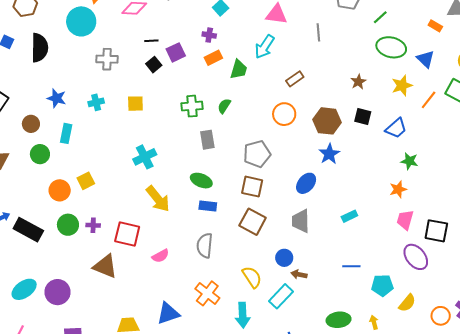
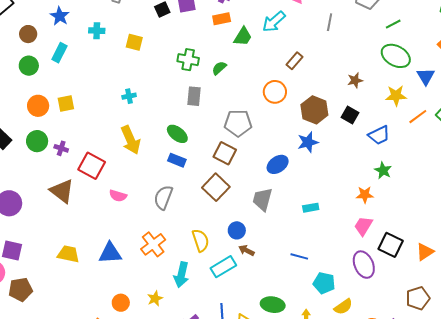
brown rectangle: (295, 79) -> (294, 61), turned -30
cyan cross: (145, 157) -> (129, 96), size x0.6
pink semicircle: (160, 256) -> (118, 196), turned 30

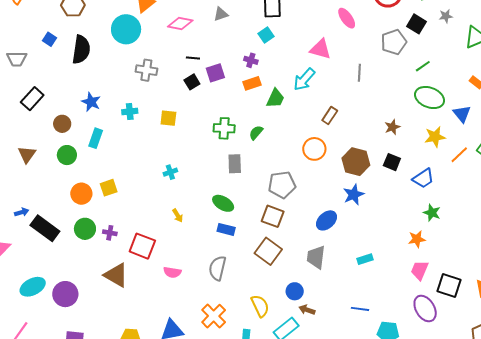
yellow arrow: (131, 140) -> (178, 216), size x0.5

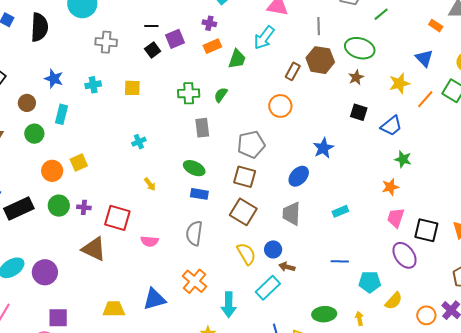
green ellipse: (430, 98) -> (360, 48), moved
brown hexagon: (356, 162) -> (320, 60), moved
black rectangle: (45, 228) -> (19, 208), turned -56
yellow semicircle: (260, 306) -> (246, 254), moved

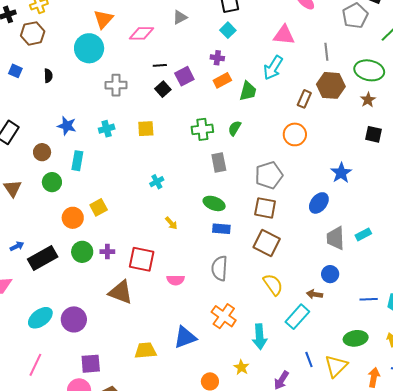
black semicircle: (39, 27) -> (48, 76), size x0.5
gray trapezoid: (291, 214) -> (336, 238), moved
blue circle: (273, 249) -> (330, 274), moved
blue line: (340, 261) -> (369, 299), moved

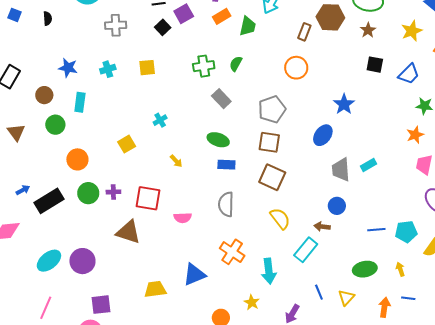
gray rectangle: (219, 162) -> (221, 99), turned -30
yellow square: (99, 207) -> (127, 144), moved
yellow triangle: (336, 366) -> (346, 298), size x0.7

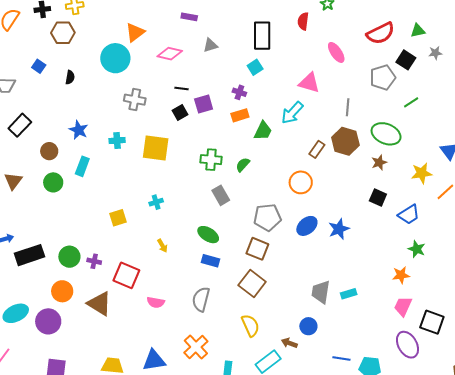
yellow square: (147, 68) -> (156, 148), size x1.6
blue ellipse: (323, 135) -> (307, 226), moved
orange circle: (77, 159) -> (62, 291), moved

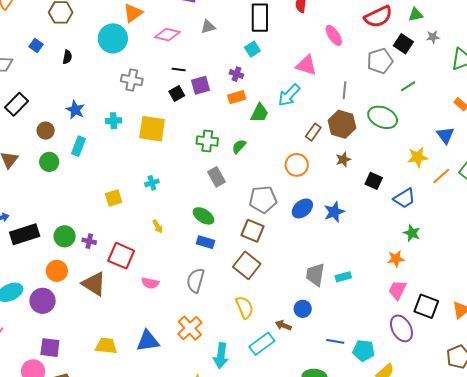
brown star: (379, 162) -> (343, 159), moved

